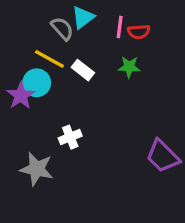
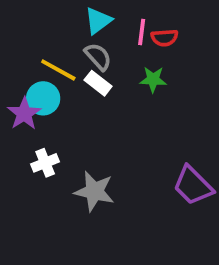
gray semicircle: (62, 29) -> (98, 57), moved
white cross: (70, 137) -> (45, 163), moved
gray star: (37, 169) -> (94, 191), moved

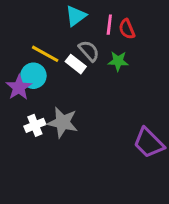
red semicircle: (164, 38) -> (127, 29), turned 72
gray semicircle: (98, 57) -> (89, 51), moved
gray star: (94, 191) -> (63, 122), moved

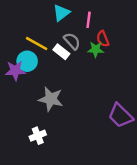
red semicircle: (127, 29) -> (103, 39), moved
purple star: (19, 87) -> (15, 71), turned 30
white cross: (35, 125) -> (38, 136), moved

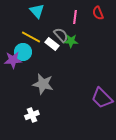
cyan triangle: (61, 13) -> (37, 11), moved, turned -35
red semicircle: (103, 39) -> (98, 13), moved
green star: (96, 49) -> (71, 41), moved

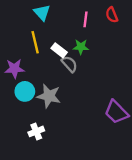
gray semicircle: (61, 35) -> (69, 64), moved
yellow line: (31, 37) -> (35, 42), turned 48
cyan circle: (23, 52) -> (25, 91), moved

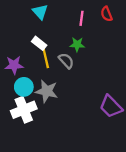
yellow line: (35, 42) -> (46, 57), moved
white rectangle: (59, 50) -> (39, 43), moved
white cross: (36, 131) -> (24, 110), moved, size x1.6

